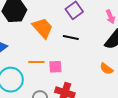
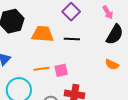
orange trapezoid: (43, 28) -> (43, 34), turned -35

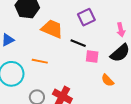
pink square: (61, 70) -> (92, 57), moved

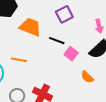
pink square: (92, 57) -> (71, 54), turned 32

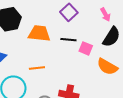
orange semicircle: (87, 77) -> (107, 67), size x1.5

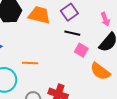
orange trapezoid: (39, 33) -> (39, 15), moved
black line: (68, 40) -> (72, 33), moved

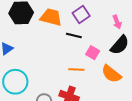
black line: (72, 33) -> (74, 35), moved
orange line: (30, 63) -> (76, 69), moved

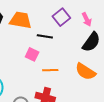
purple square: (81, 15) -> (61, 17), moved
pink square: (93, 53) -> (32, 54), moved

